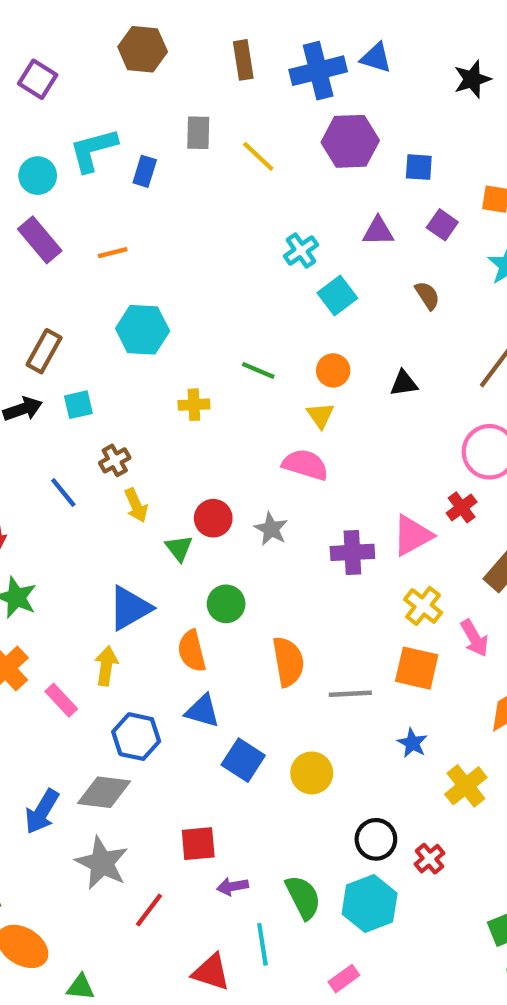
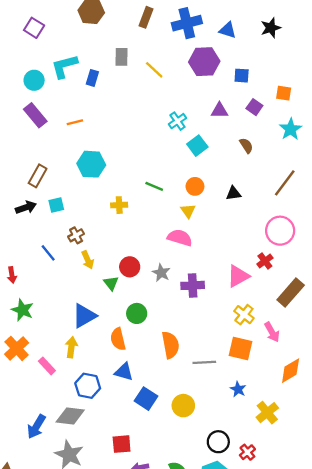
blue triangle: (376, 58) -> (228, 30), moved
brown rectangle: (243, 60) -> (146, 17), turned 30
purple cross: (352, 552) -> (193, 285), moved

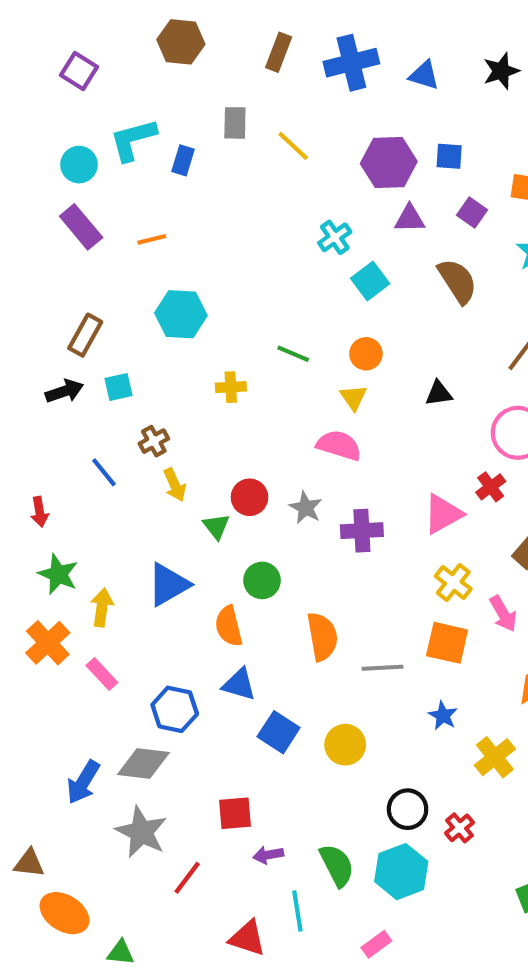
purple hexagon: (204, 62) -> (389, 162), moved
brown semicircle: (246, 146) -> (457, 281), size x1.6
black triangle: (233, 193) -> (439, 393), moved
yellow arrow: (71, 347) -> (102, 607), moved

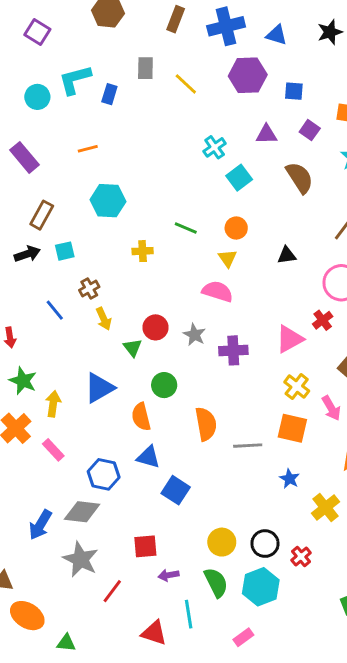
purple hexagon: (389, 162) -> (248, 75), moved
purple rectangle: (81, 227) -> (24, 157), moved
yellow circle: (345, 745) -> (222, 542), moved

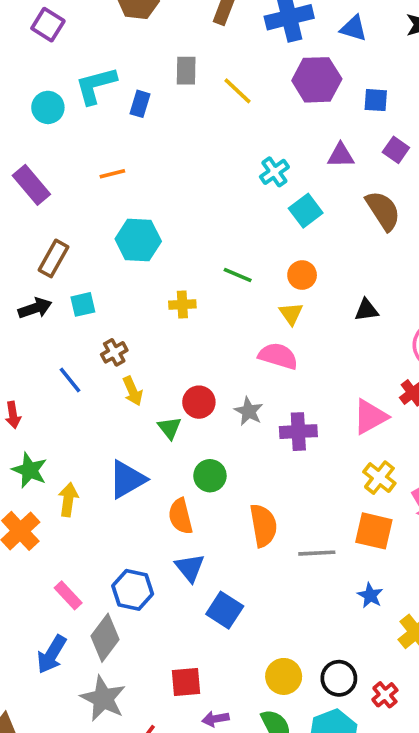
pink rectangle: (53, 450) -> (68, 595), moved
blue triangle: (148, 457) -> (190, 568), turned 35
gray diamond: (82, 512) -> (105, 638), turned -60

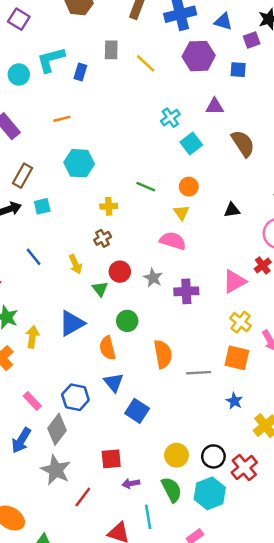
purple square: (396, 150) -> (252, 40), moved, turned 35
brown cross: (114, 352) -> (103, 238), moved
red cross: (385, 695) -> (244, 468), size x1.5

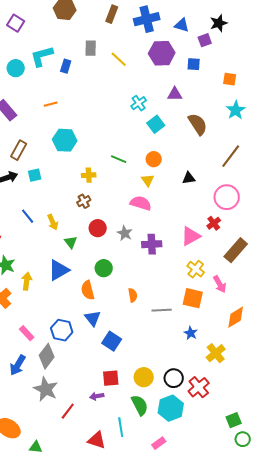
yellow arrow: (75, 264) -> (53, 222), moved
green triangle: (100, 289) -> (71, 242), moved
orange semicircle: (163, 354) -> (133, 295), size x0.6
red square: (111, 459) -> (111, 378), moved
purple arrow: (131, 484) -> (97, 396), moved

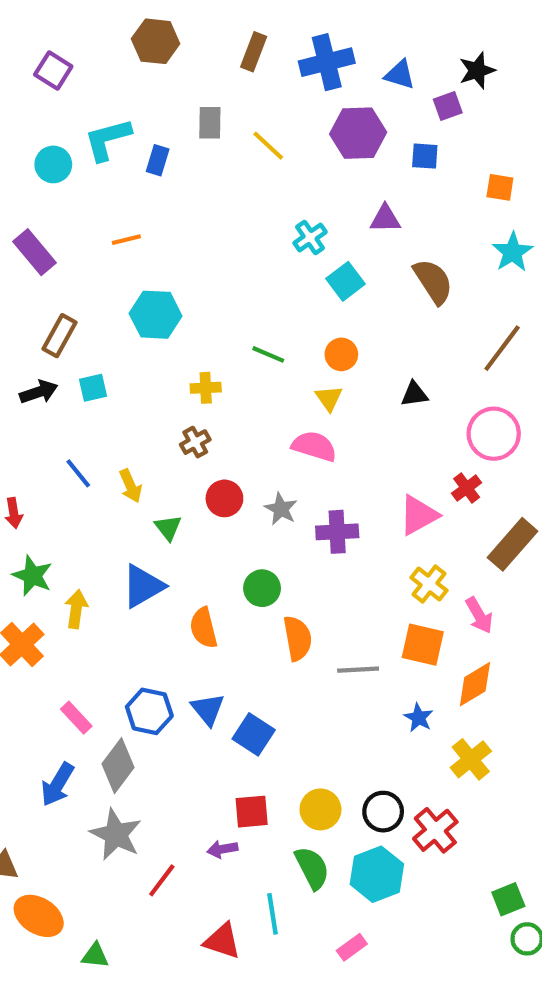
green circle: (104, 268) -> (262, 588), moved
orange semicircle: (133, 295) -> (298, 638), size x1.5
orange diamond: (236, 317) -> (475, 684), moved
blue triangle: (93, 318) -> (208, 709), moved

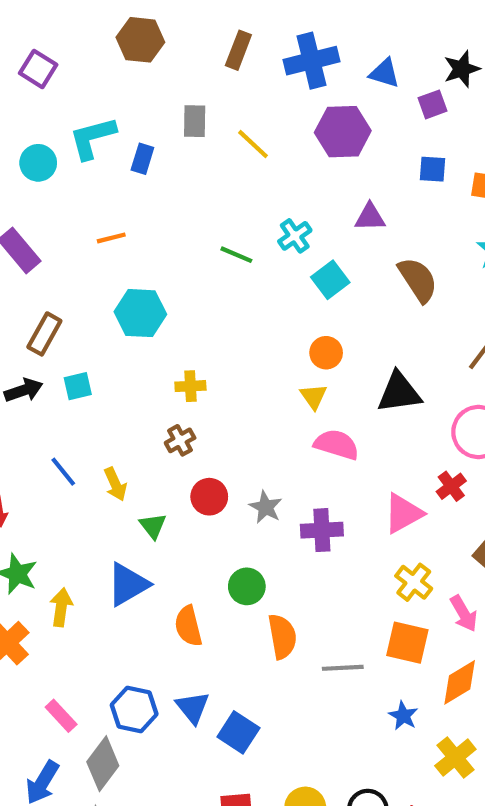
blue square: (425, 156) -> (432, 169), moved
green line: (268, 354) -> (236, 255), moved
black triangle: (414, 394) -> (399, 392), size x1.6
pink semicircle: (314, 446) -> (337, 445), moved

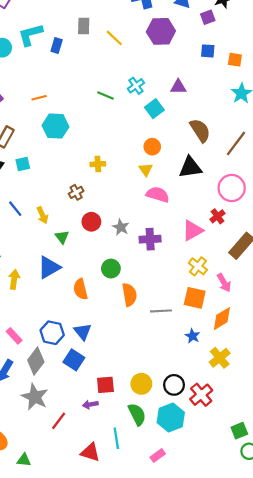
purple triangle: (370, 217) -> (178, 87), moved
orange line: (111, 238) -> (39, 98), moved
brown semicircle: (418, 280) -> (200, 130), moved
yellow cross: (190, 386) -> (98, 164), moved
blue square: (238, 732) -> (74, 360), moved

